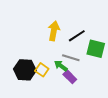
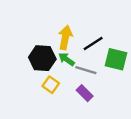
green arrow: (61, 66) -> (66, 59), moved
black hexagon: (25, 70) -> (42, 58), moved

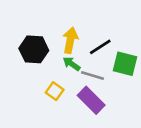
black hexagon: (42, 58) -> (34, 49), moved
purple rectangle: (85, 93) -> (91, 100), size x1.5

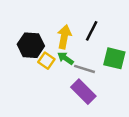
black line: (100, 47) -> (92, 31), moved, turned -30
yellow square: (55, 91) -> (46, 61), moved

